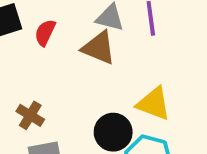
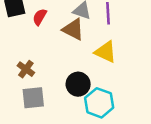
yellow triangle: (154, 104) -> (105, 52), moved

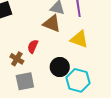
red semicircle: (40, 17) -> (33, 46), moved

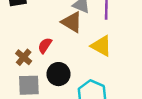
black circle: (60, 67) -> (59, 74), moved

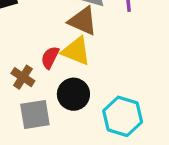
yellow triangle: (101, 46) -> (76, 51), moved

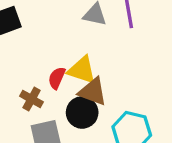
brown triangle: (83, 21) -> (93, 92), moved

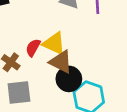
black circle: (82, 112) -> (69, 79), moved

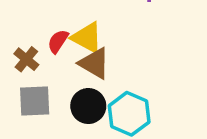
black circle: (69, 79) -> (88, 106), moved

